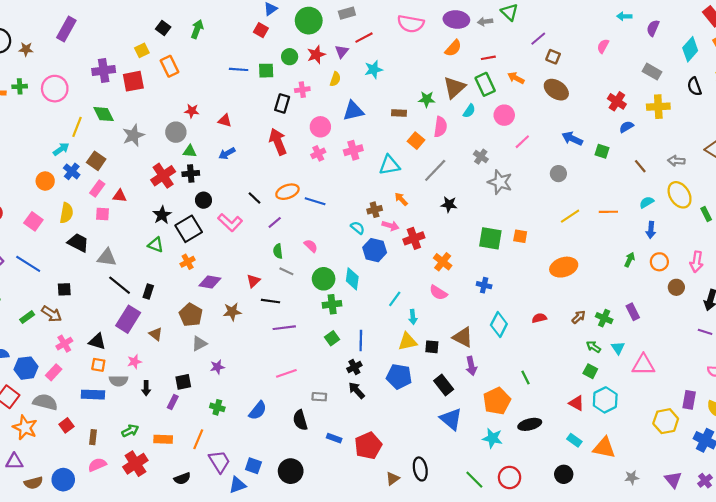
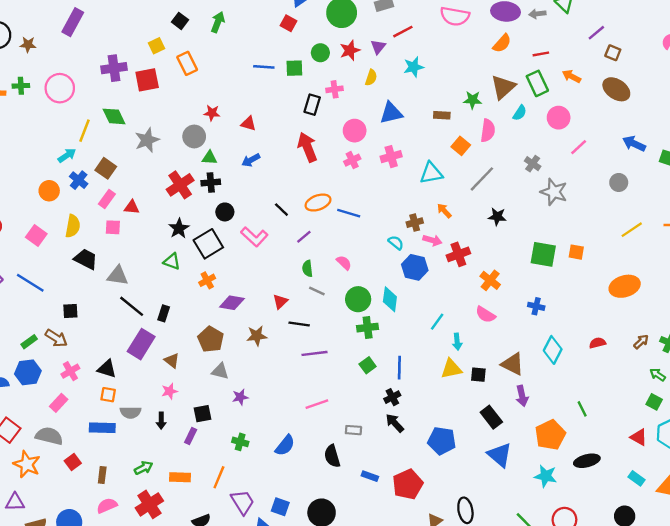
gray triangle: (199, 344) -> (220, 371), turned 42
pink star: (134, 362) -> (169, 391), moved
blue hexagon: (26, 368) -> (28, 372), moved
blue pentagon: (399, 377) -> (442, 441), moved

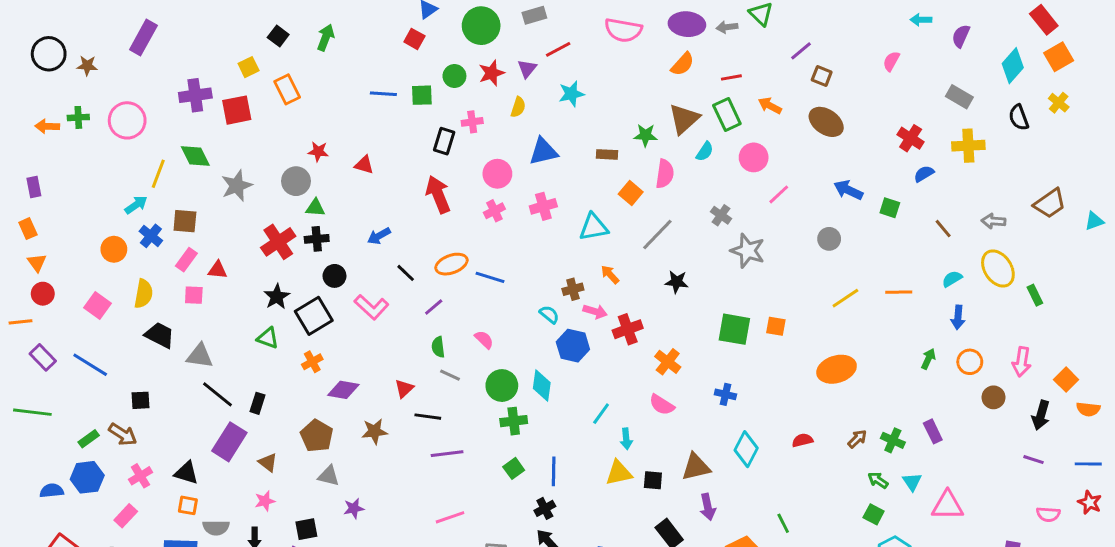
blue arrow: (251, 160) -> (379, 236), moved
brown square: (106, 168) -> (185, 221), turned -30
brown triangle: (513, 364) -> (696, 467), turned -40

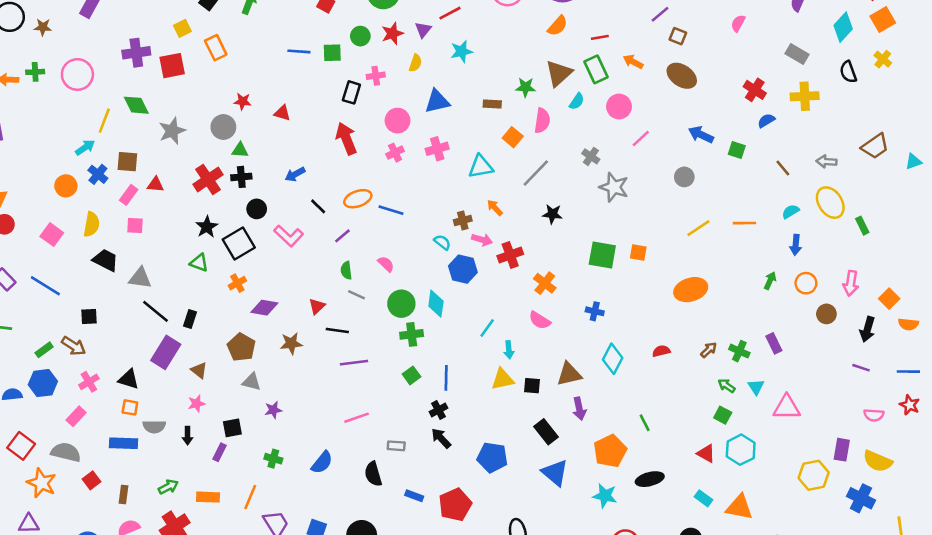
red triangle: (218, 270) -> (156, 185), moved

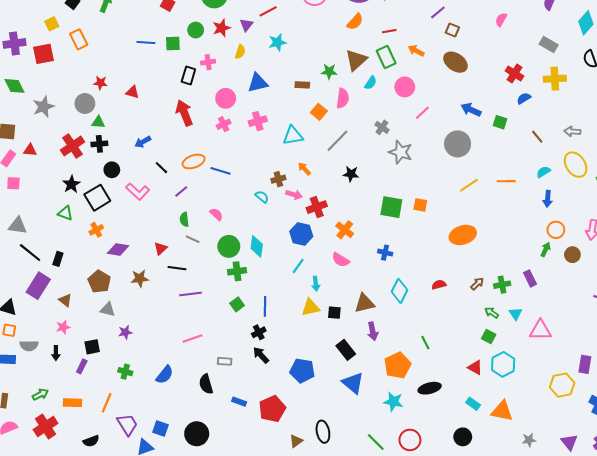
gray circle: (684, 177) -> (458, 144), size x1.6
blue hexagon: (463, 269) -> (301, 234), moved
green arrow: (770, 281) -> (546, 249), moved
green cross: (739, 351) -> (502, 285), turned -35

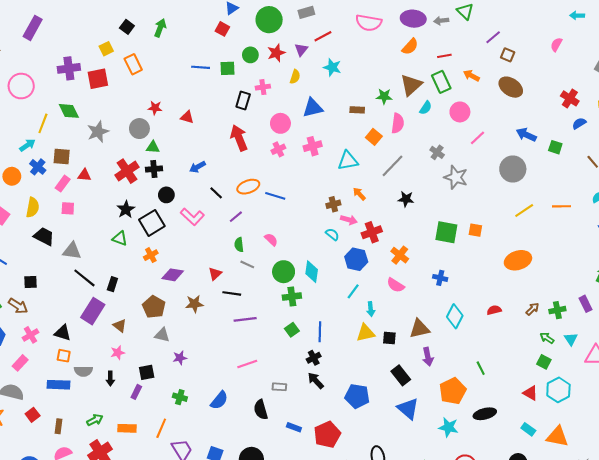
cyan star: (277, 42) -> (332, 67), turned 30
cyan semicircle: (262, 197) -> (332, 234), moved

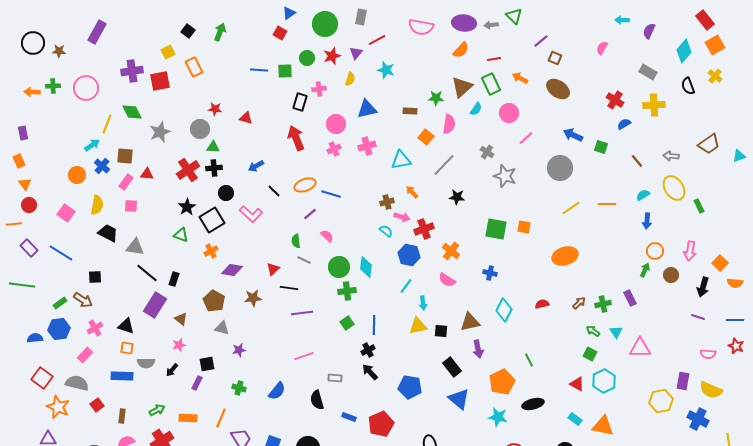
gray rectangle: (306, 12) -> (361, 17), turned -63
purple line: (236, 217) -> (310, 214), moved
black arrow: (110, 379) -> (172, 370), turned 40

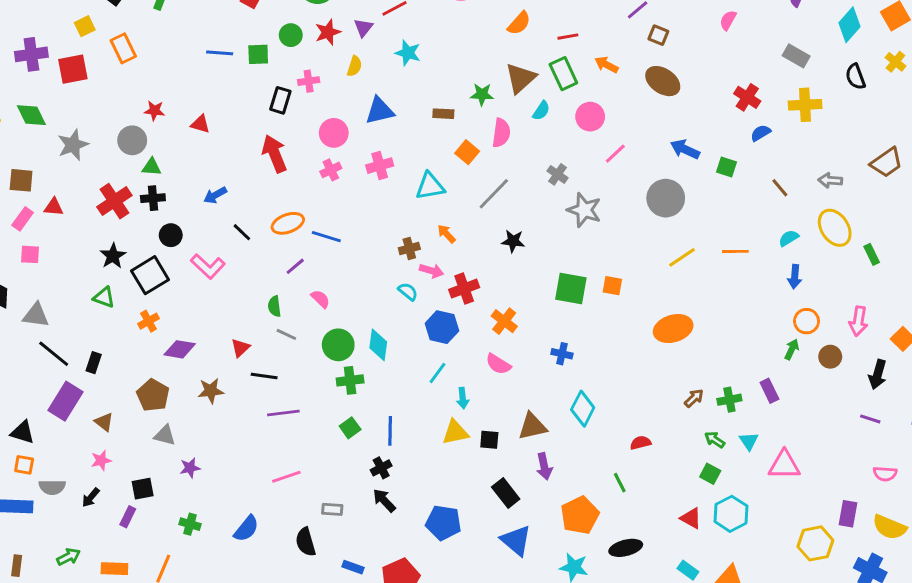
red semicircle: (542, 304) -> (641, 443), moved

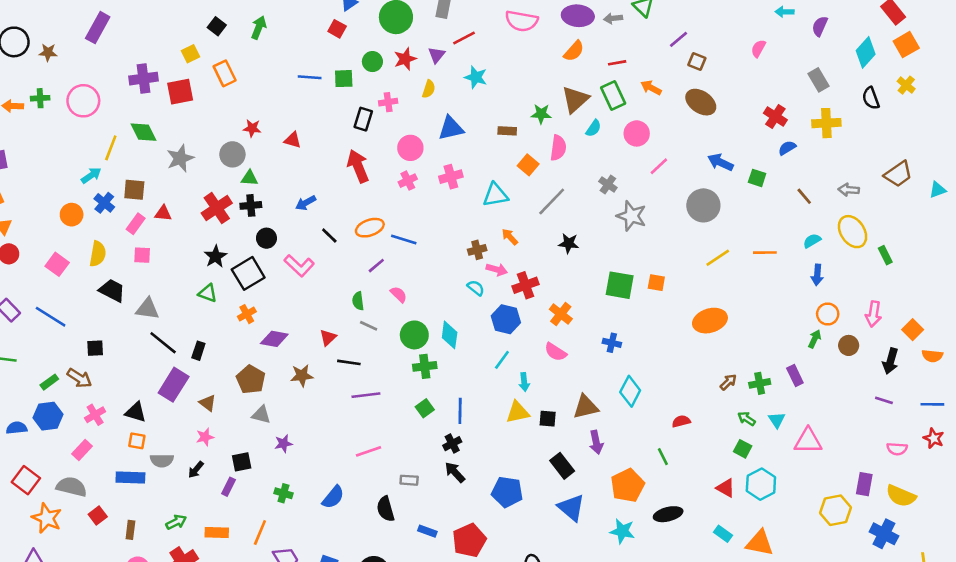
gray rectangle: (796, 56) -> (819, 80), turned 30

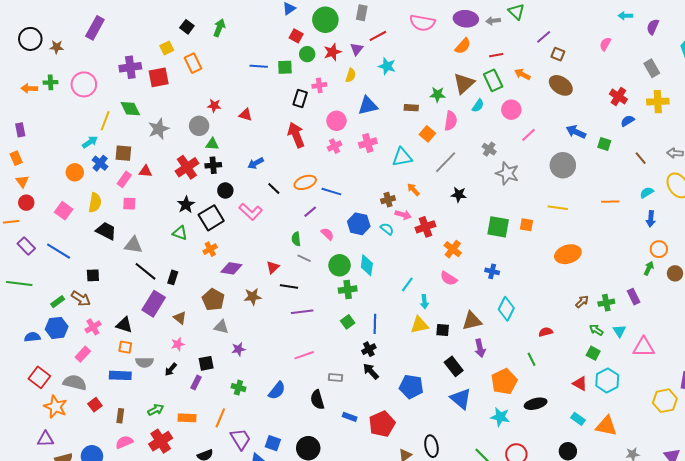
red square: (337, 29) -> (296, 36), moved
yellow line: (718, 258) -> (558, 208), moved, turned 42
blue hexagon: (506, 319) -> (359, 224), moved

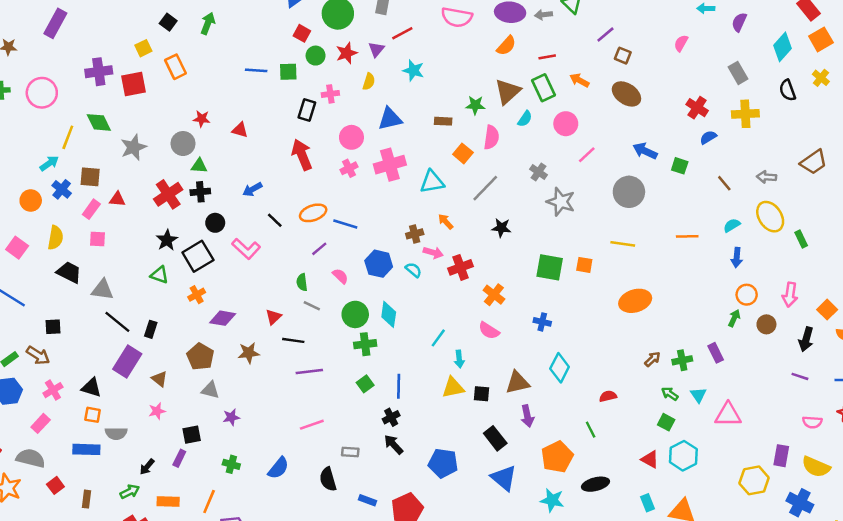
pink cross: (368, 143) -> (390, 165), size x1.4
black arrow: (171, 369) -> (147, 467), moved
cyan rectangle: (578, 419) -> (648, 503), turned 32

